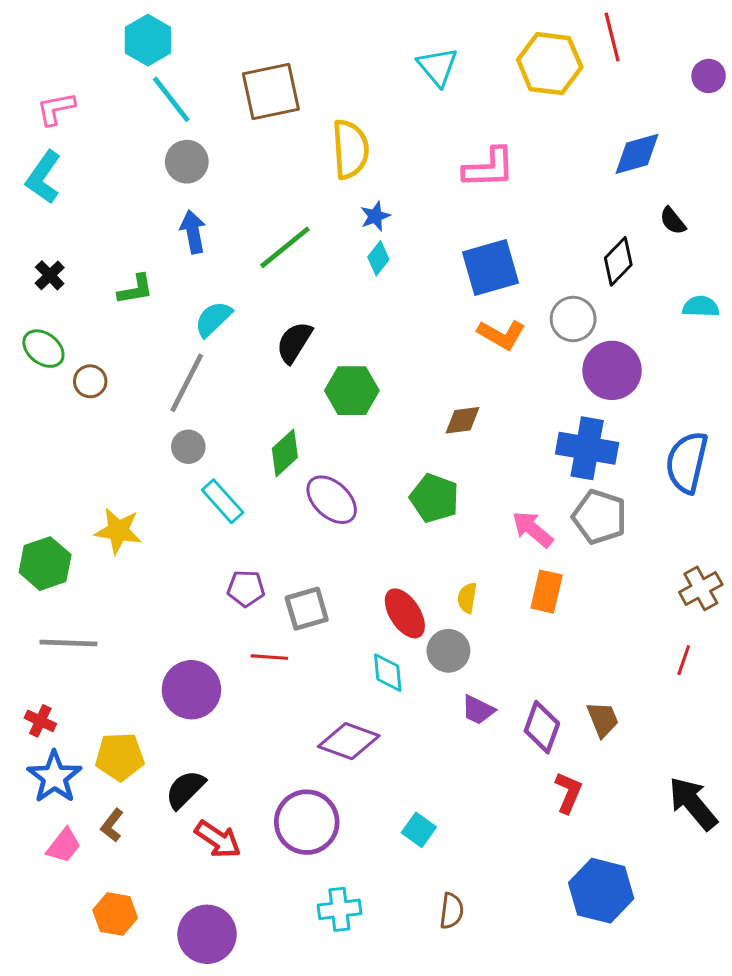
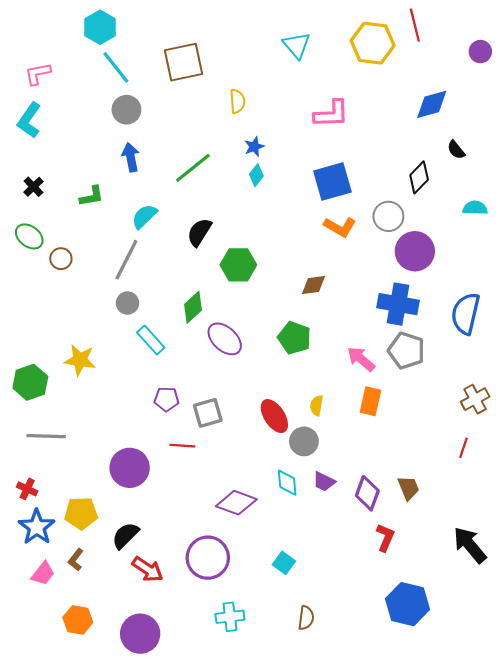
yellow semicircle: (350, 149) -> (237, 101), size x0.6
cyan diamond: (388, 673) -> (287, 483), moved

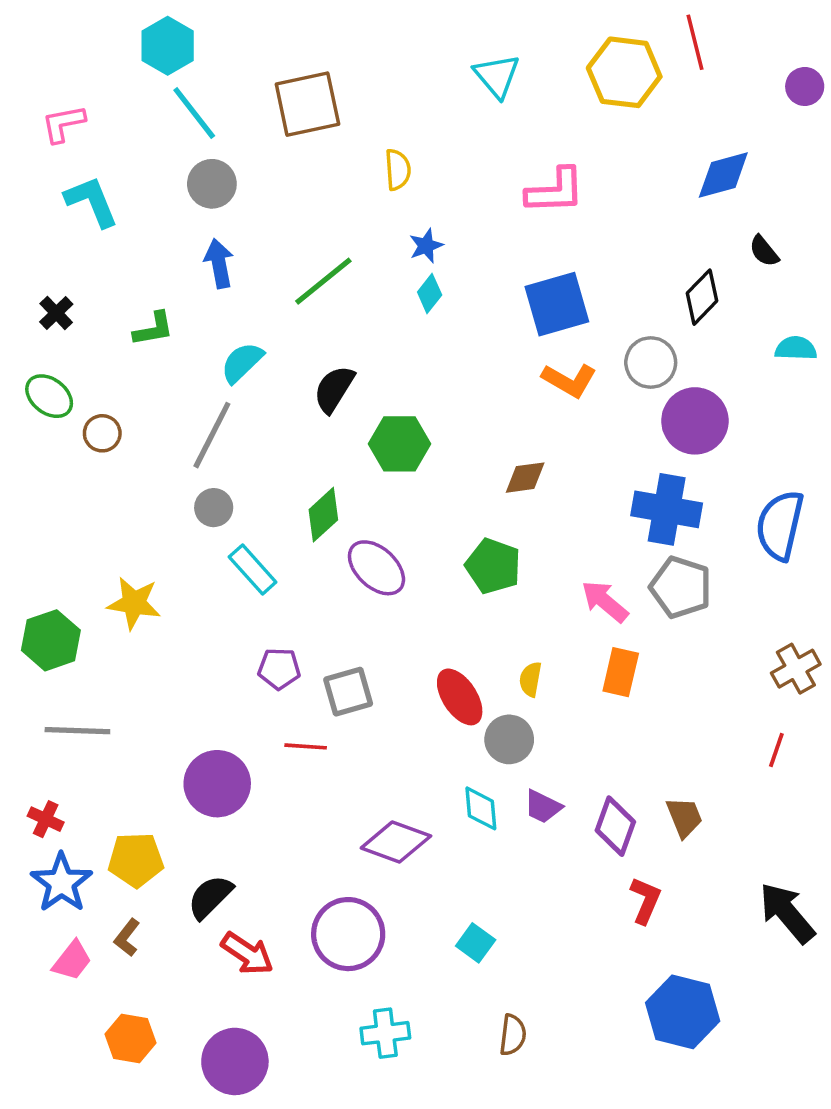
cyan L-shape: (29, 120) -> (92, 201), moved, turned 123

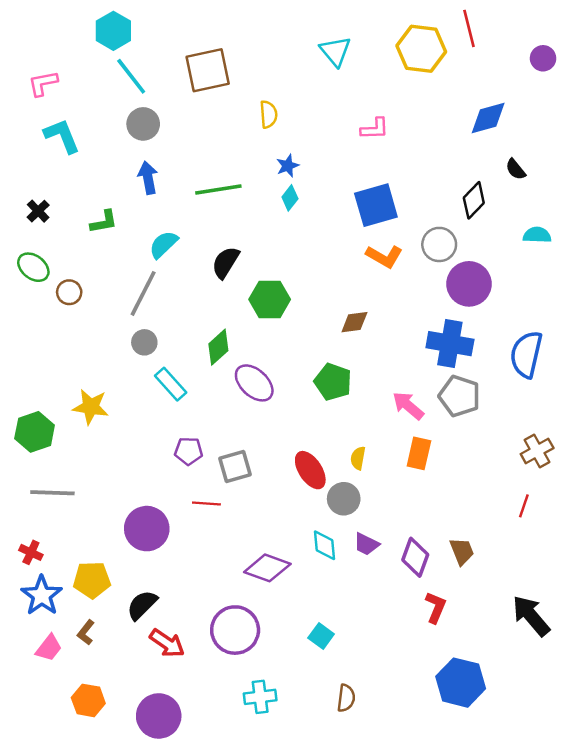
pink L-shape: (555, 191) -> (375, 129), size x0.7
green line: (323, 281) -> (218, 190), turned 30

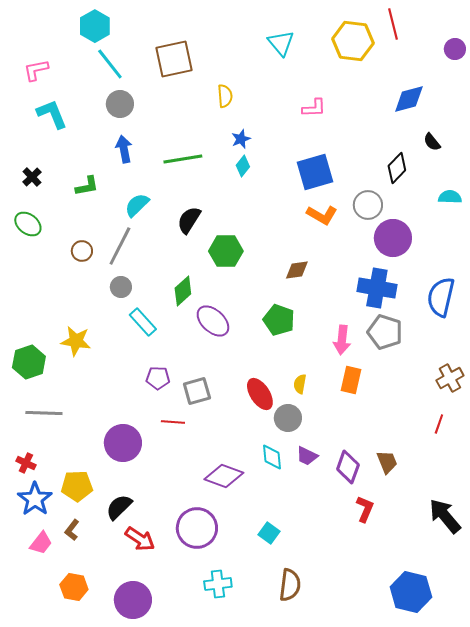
brown circle: (69, 292) -> (82, 251), moved
pink arrow: (408, 406) -> (342, 340), turned -124
blue hexagon: (461, 683) -> (411, 592), moved
brown semicircle: (346, 698) -> (290, 585), size x1.4

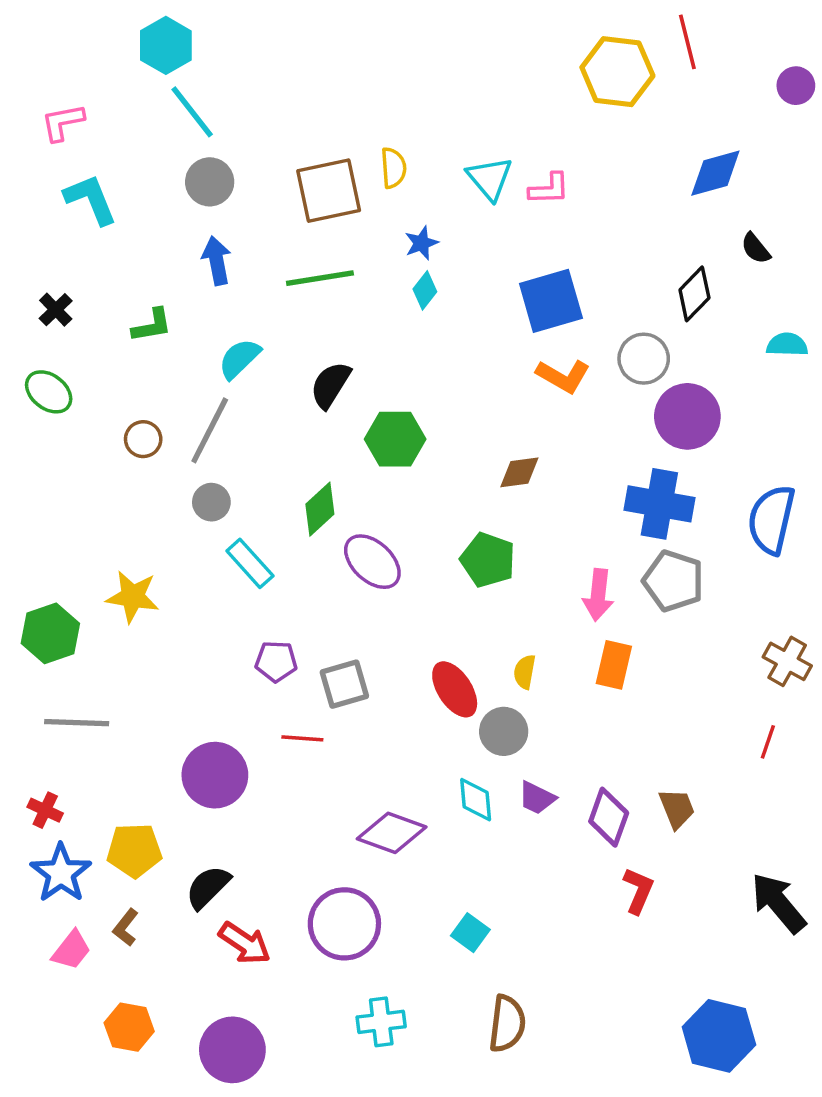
cyan triangle: (281, 43) -> (490, 178), moved
brown square: (174, 59) -> (329, 191), moved
brown cross: (450, 378) -> (787, 661), turned -32

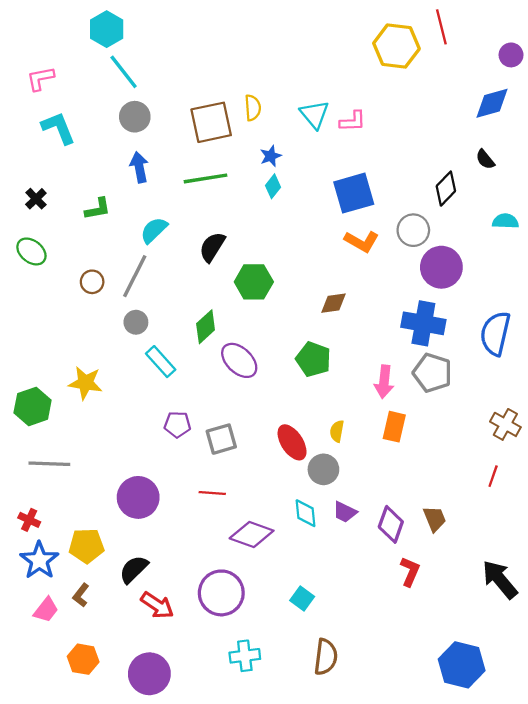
blue diamond: (715, 173) -> (492, 103), moved
red line: (302, 738) -> (212, 493), moved

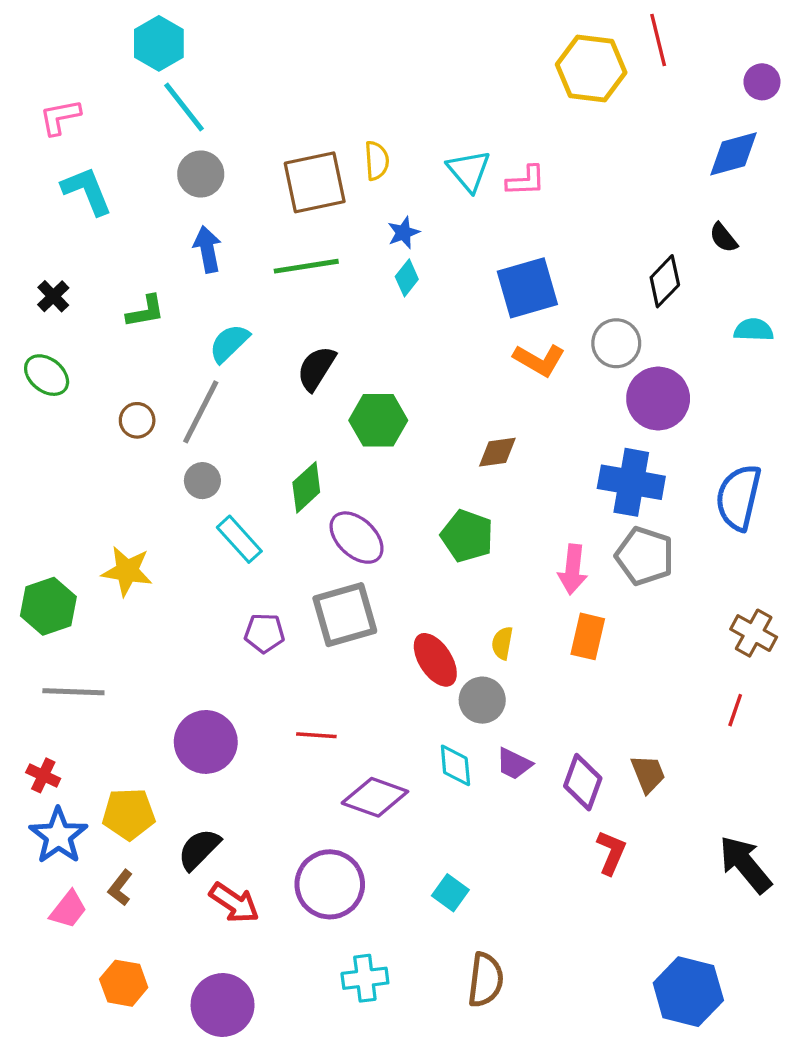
gray square: (221, 439) -> (345, 615), moved, size x1.4

